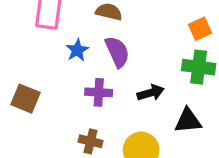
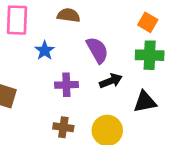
orange square: (200, 29) -> (148, 22), turned -30
purple semicircle: (117, 52) -> (97, 50), moved

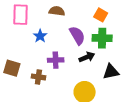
orange square: (148, 22) -> (101, 15), moved
green cross: (150, 55) -> (102, 38), moved
brown cross: (63, 127) -> (38, 77), moved

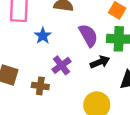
purple cross: (56, 60) -> (62, 65), turned -35

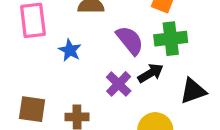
purple cross: (62, 65) -> (119, 84), moved

